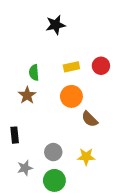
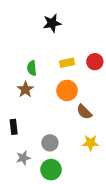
yellow star: (86, 157) -> (91, 143), moved

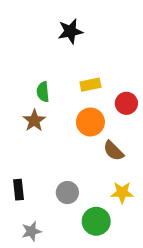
red circle: (95, 62) -> (126, 103), moved
black rectangle: (14, 127) -> (18, 190), moved
gray star: (23, 158) -> (31, 231), moved
green circle: (51, 170) -> (96, 221), moved

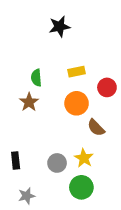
yellow star: (122, 193) -> (84, 158), moved, turned 30

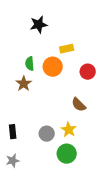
black star: (59, 27) -> (39, 25), moved
yellow rectangle: (77, 72) -> (67, 49), moved
orange circle: (77, 103) -> (53, 67), moved
gray star: (27, 196) -> (13, 161), moved

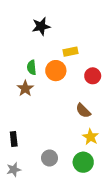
yellow star: (69, 130) -> (91, 137), moved
gray circle: (47, 134) -> (49, 158), moved
green circle: (67, 154) -> (83, 162), moved

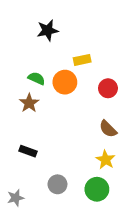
green semicircle: (32, 67) -> (37, 78), turned 120
brown semicircle: (83, 111) -> (108, 129), moved
black rectangle: (14, 139) -> (28, 151), moved, turned -64

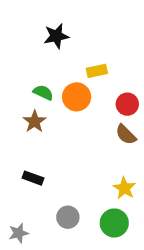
brown semicircle: (108, 129) -> (126, 135), moved

